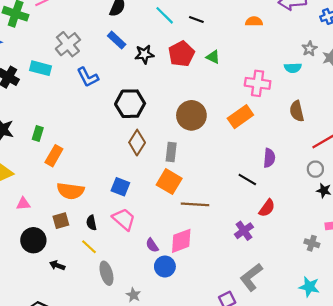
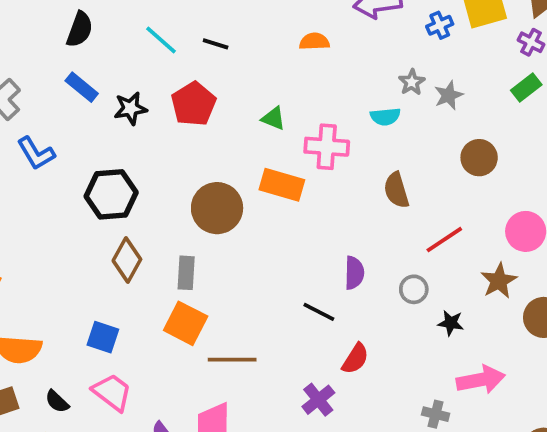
green triangle: (213, 57) -> (273, 118), moved
orange rectangle: (240, 117) -> (282, 185), moved, turned 55
gray circle: (315, 169) -> (414, 289), moved
black semicircle: (91, 223) -> (57, 401), turned -32

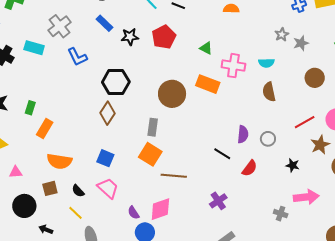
cyan semicircle: (385, 117) -> (266, 63), moved
red line: (444, 240) -> (305, 122), moved
brown diamond: (127, 260) -> (107, 113), moved
gray circle: (414, 289) -> (268, 139), moved
red semicircle: (355, 359) -> (250, 168), moved

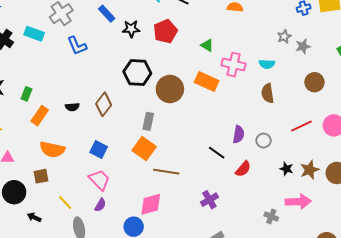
black hexagon: (116, 82) -> (137, 72), moved
brown star: (320, 145) -> (310, 170), moved
black semicircle: (78, 191) -> (72, 107), moved, turned -56
purple semicircle: (133, 213) -> (100, 205), moved, turned -120

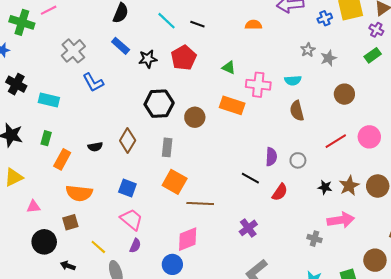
cyan rectangle: (34, 34) -> (49, 100), moved
brown circle: (170, 89) -> (195, 117), size x0.7
gray rectangle: (148, 121) -> (167, 147), moved

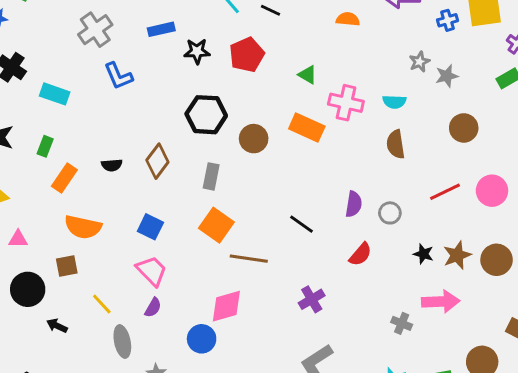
blue rectangle: (121, 46) -> (161, 29), turned -60
black line: (250, 178) -> (302, 224), moved

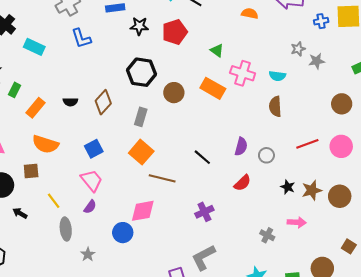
brown circle: (464, 128) -> (342, 104), moved
green rectangle: (45, 146) -> (14, 90), moved
blue square: (150, 227) -> (94, 149), turned 30
pink arrow: (441, 302) -> (297, 222), size x0.7

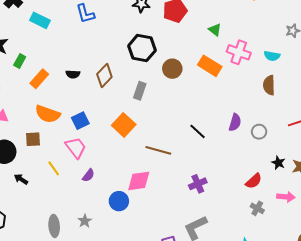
blue square: (94, 149) -> (80, 121), moved
orange square: (141, 152) -> (124, 125), moved
pink trapezoid: (92, 180) -> (76, 148), moved
red semicircle: (242, 183) -> (254, 181), moved
gray ellipse: (66, 229) -> (54, 226), moved

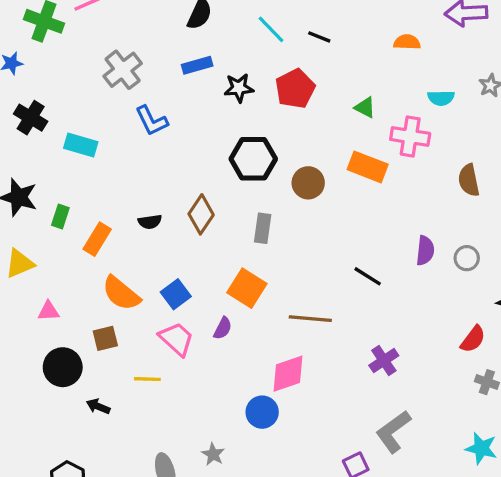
cyan semicircle: (272, 56) -> (441, 98), moved
orange semicircle: (48, 114) -> (121, 293), turned 30
yellow line: (54, 168) -> (147, 379), turned -42
purple semicircle: (88, 175) -> (223, 328), moved

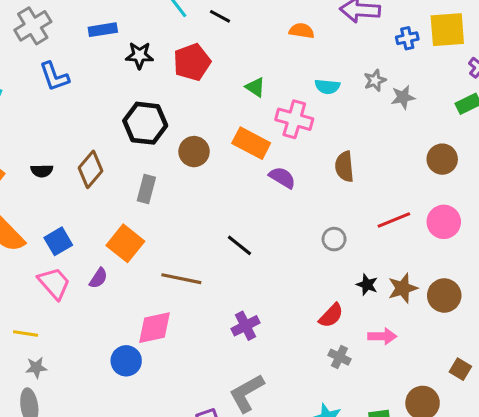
purple semicircle: (425, 251) -> (282, 178), moved, turned -72
yellow line: (147, 379) -> (26, 334), moved
gray star: (213, 454) -> (36, 367), moved, turned 30

